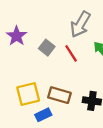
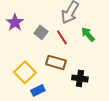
yellow square: (28, 94) -> (25, 72), turned -30
brown rectangle: (59, 95) -> (56, 62), moved

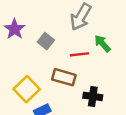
red line: (62, 37) -> (80, 54), moved, turned -63

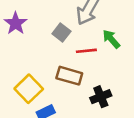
gray square: (46, 41) -> (61, 32), moved
black cross: (93, 96) -> (101, 97), turned -30

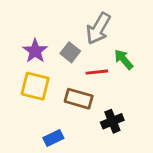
purple star: (16, 23) -> (35, 51), moved
yellow square: (29, 89) -> (35, 86), moved, turned -32

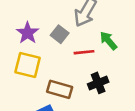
brown rectangle: (79, 99) -> (60, 89), moved
black cross: (112, 121) -> (98, 83), moved

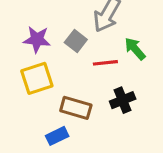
purple star: (28, 33) -> (37, 39), turned -30
yellow square: (28, 65) -> (37, 78), turned -32

